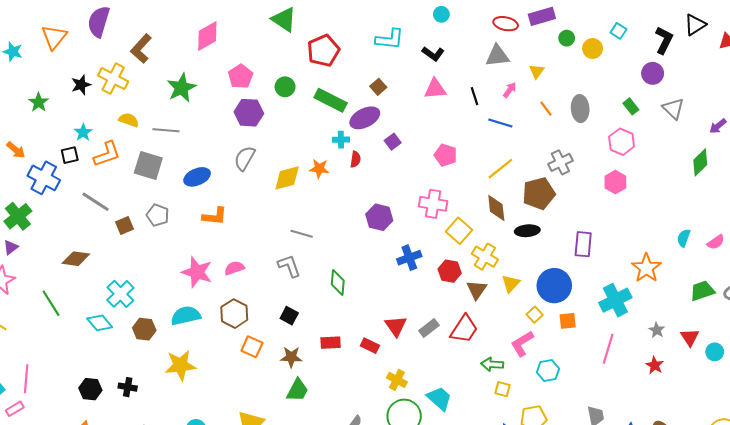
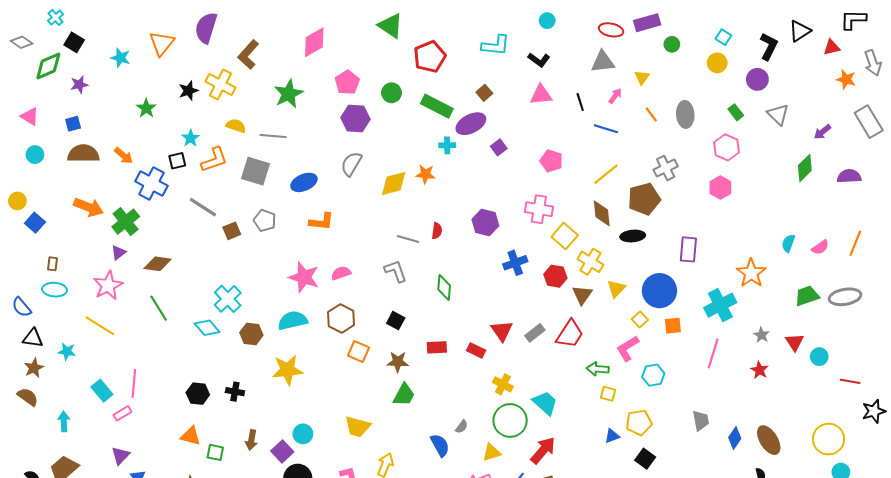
yellow circle: (593, 48) -> (717, 63), moved
red semicircle: (355, 159) -> (437, 231), moved
brown diamond: (76, 259) -> (158, 264), moved

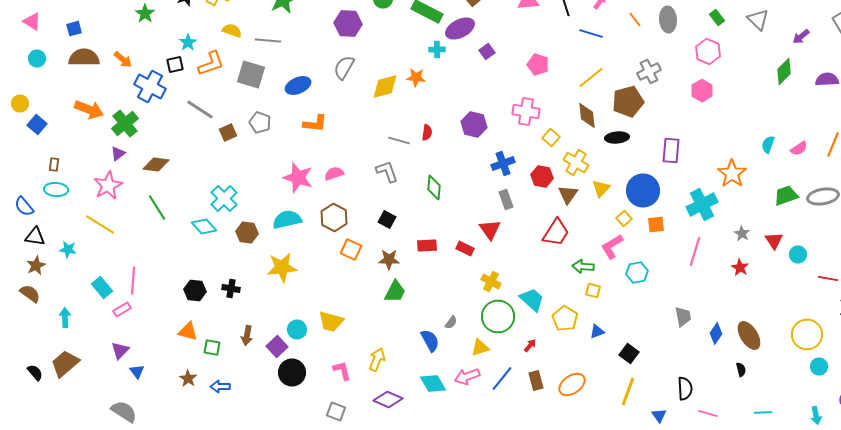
yellow square: (565, 236) -> (551, 138), size x0.7
gray rectangle: (535, 333) -> (506, 200), moved, turned -72
yellow pentagon: (639, 423) -> (565, 318), moved, turned -30
yellow trapezoid: (358, 427) -> (331, 322), moved
red arrow: (543, 450) -> (530, 346), size x0.5

